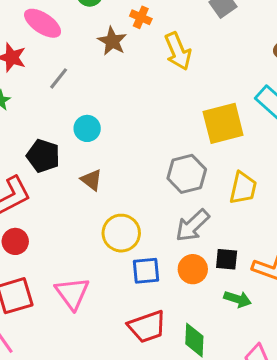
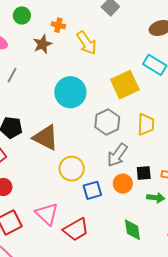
brown star: (112, 41) -> (42, 44), turned 30
cyan circle: (87, 128) -> (70, 92), moved, size x1.8
brown triangle: (91, 180) -> (46, 138), size x1.8
red trapezoid: (147, 327) -> (76, 230), moved

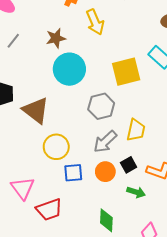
brown star: (42, 44) -> (56, 38), moved
yellow trapezoid: (146, 124) -> (136, 130), moved
black square: (144, 173) -> (129, 165), turned -35

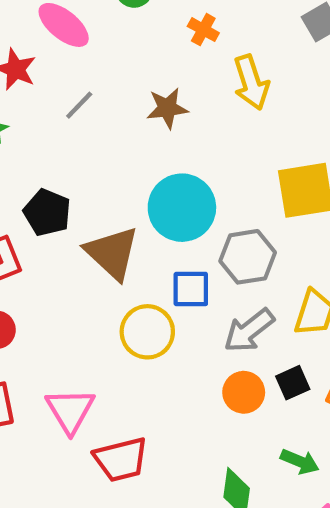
cyan circle: (69, 69) -> (182, 208), moved
blue square: (73, 173) -> (191, 289), moved
green arrow: (136, 192) -> (300, 462), moved

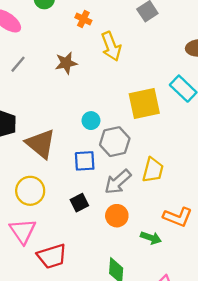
cyan circle: (182, 208) -> (91, 121), moved, size x0.5
yellow circle: (147, 332) -> (30, 191), moved
black square: (293, 383) -> (79, 203), moved
green arrow: (300, 462) -> (151, 238), moved

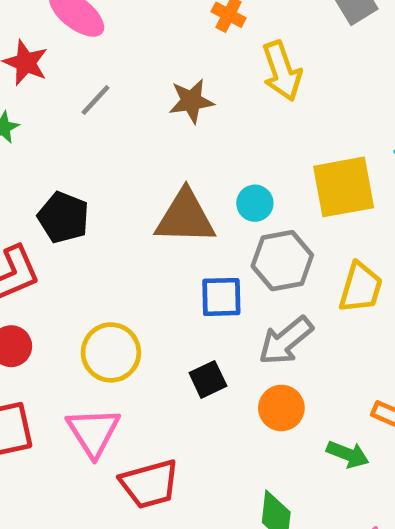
cyan circle: (91, 121) -> (255, 203), moved
brown triangle: (41, 144) -> (185, 217), moved, turned -40
yellow trapezoid: (153, 170) -> (361, 287), moved

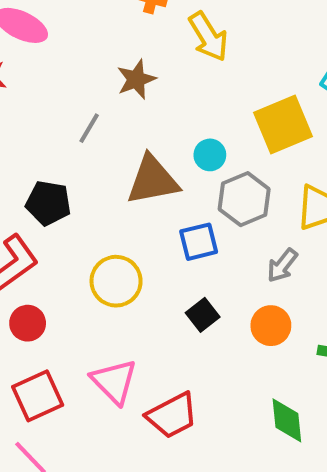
gray line: (95, 100) -> (89, 128), moved
gray arrow: (286, 341) -> (282, 265), moved, size x0.7
yellow circle: (111, 352) -> (116, 281), moved

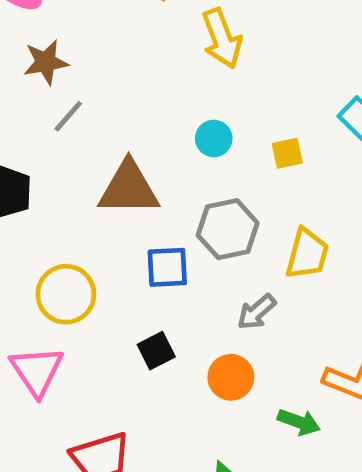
brown star: (136, 79) -> (46, 62), moved
yellow square: (283, 124) -> (287, 153), size x0.5
cyan circle: (210, 155) -> (214, 138), moved
pink triangle: (114, 381) -> (37, 371), moved

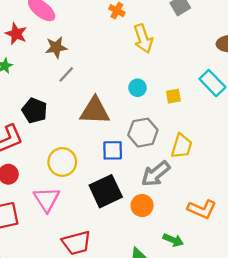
gray arrow: (257, 312) -> (156, 174), size x1.5
black square: (156, 351) -> (106, 191), size x1.8
green arrow: (299, 422) -> (173, 240), moved

